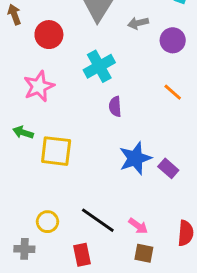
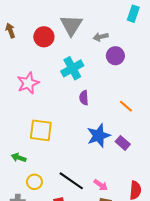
red circle: (49, 35) -> (44, 37), moved
purple circle: (173, 40) -> (115, 56), moved
orange line: (173, 92) -> (126, 106), moved
green arrow: (23, 132) -> (19, 158), moved

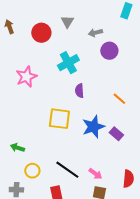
gray triangle: (71, 25) -> (67, 22), size x0.6
yellow square: (41, 130) -> (59, 119), moved

